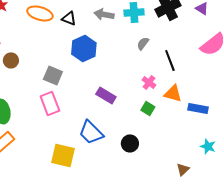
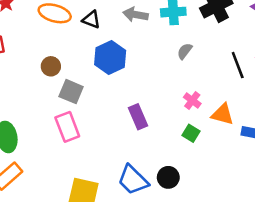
brown circle: (11, 60) -> (51, 66), moved
black line: (170, 60) -> (238, 65), moved
purple rectangle: (106, 95) -> (138, 117), turned 36
blue trapezoid: (91, 132) -> (133, 180), moved

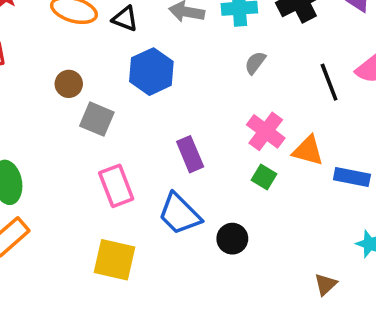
pink cross: (192, 100) -> (266, 131), size x1.5
pink rectangle: (67, 127) -> (116, 186), moved
blue trapezoid: (133, 180) -> (180, 214), moved

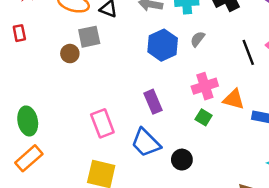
blue hexagon: (151, 72) -> (163, 45), moved
gray square: (97, 119) -> (89, 37), moved, turned -35
pink cross: (266, 131) -> (205, 86), turned 35

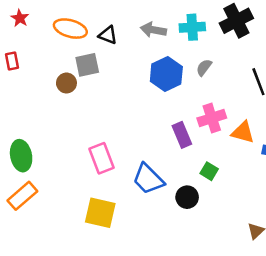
purple rectangle: (153, 102) -> (182, 135), moved
green square: (204, 117) -> (209, 171), moved

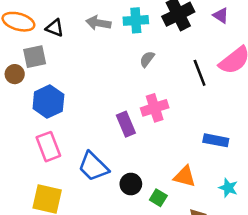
blue hexagon: (166, 74) -> (48, 102), moved
orange triangle: (243, 132) -> (185, 177), moved
green square: (209, 171) -> (158, 198), moved

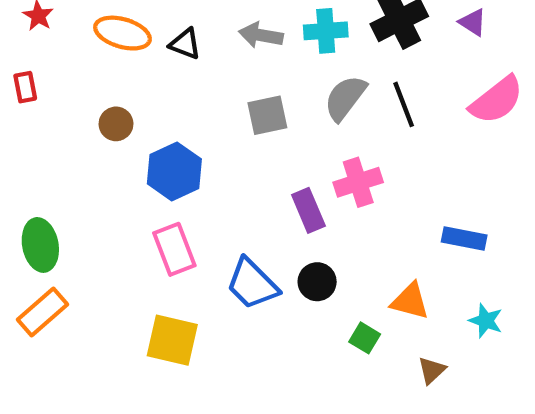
gray square: (35, 57) -> (267, 115), moved
gray semicircle: (147, 59) -> (345, 98), size x1.6
black line: (200, 73) -> (404, 104), moved
black circle: (131, 184) -> (317, 282), moved

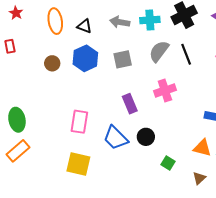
orange ellipse: (122, 33) -> (55, 21), turned 65
blue hexagon: (174, 171) -> (85, 58), moved
purple rectangle: (308, 210) -> (130, 104), moved
pink rectangle: (174, 249) -> (79, 122), turned 30
orange triangle: (410, 301) -> (202, 148), moved

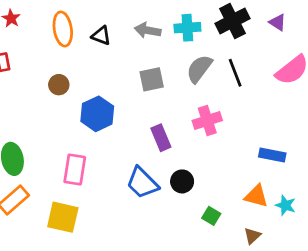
blue hexagon: (85, 58) -> (97, 114), moved
pink rectangle: (79, 122) -> (75, 169), moved
yellow square: (78, 164) -> (63, 217), moved

